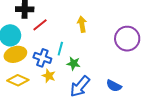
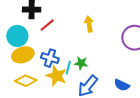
cyan line: (60, 49) -> (68, 68), moved
yellow star: (49, 76) -> (56, 76), size x1.5

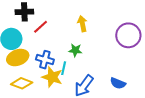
green star: (81, 63) -> (75, 50), moved

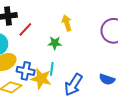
green star: (75, 50) -> (55, 43), moved
blue cross: (45, 60) -> (26, 71), moved

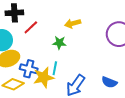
yellow arrow: (67, 23) -> (73, 23), turned -91
yellow star: (41, 79) -> (44, 77), turned -30

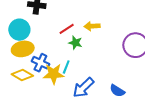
red line: (31, 27) -> (67, 29), moved

